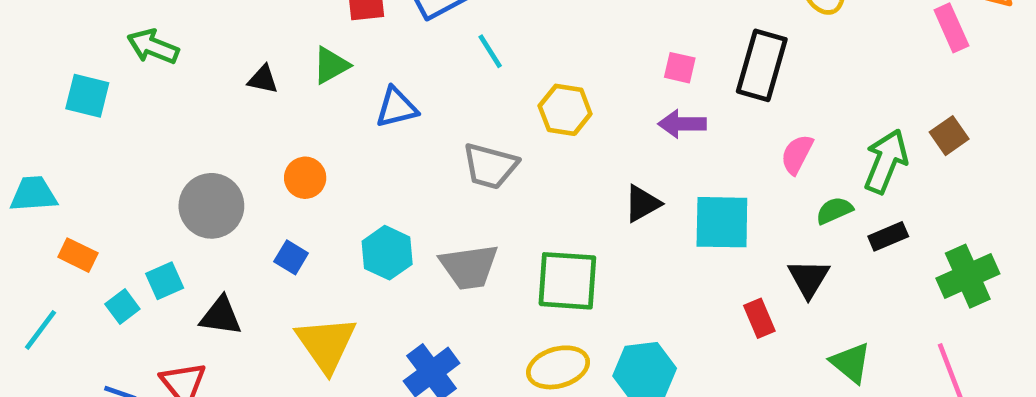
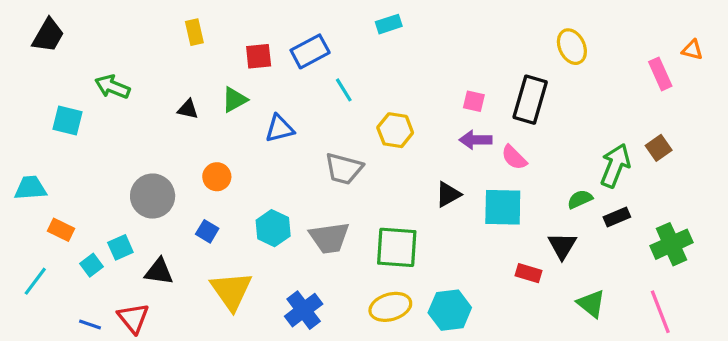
pink semicircle: (797, 154) -> (514, 157), moved, turned -72
red rectangle: (759, 318) -> (529, 273), turned -50

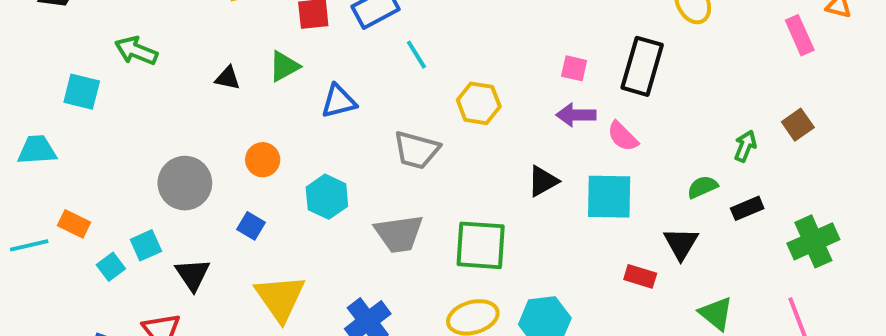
green arrow: (615, 165) -> (745, 146), size x0.6
cyan trapezoid: (30, 188) -> (37, 150), moved
cyan hexagon: (273, 228) -> (327, 197), moved
black triangle: (159, 272) -> (193, 275), turned 48
cyan line: (35, 281) -> (29, 245), moved, turned 40

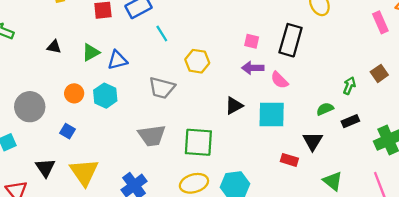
green triangle: (284, 66) -> (91, 52), moved
cyan hexagon: (327, 197) -> (105, 96), moved
black triangle: (193, 275) -> (45, 168), moved

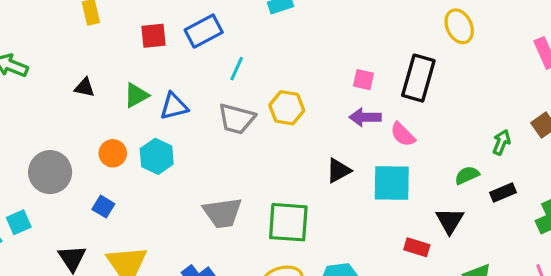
cyan line: (162, 33) -> (237, 69), turned 56
gray trapezoid: (162, 88) -> (237, 119), moved

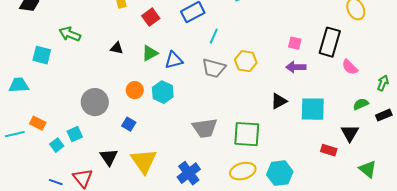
red square: (154, 36) -> (151, 17), moved, turned -30
pink semicircle: (403, 134) -> (350, 67), moved

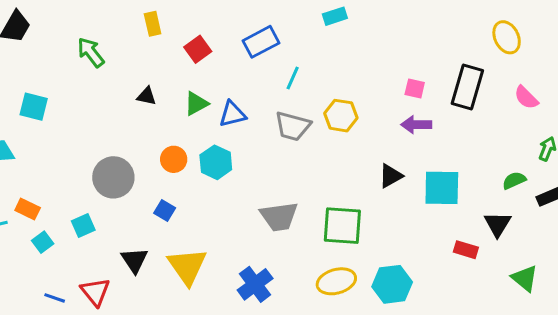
green arrow: (70, 34) -> (91, 52), moved, turned 30
pink semicircle: (350, 67) -> (526, 98), moved
cyan square: (57, 145) -> (43, 242), moved

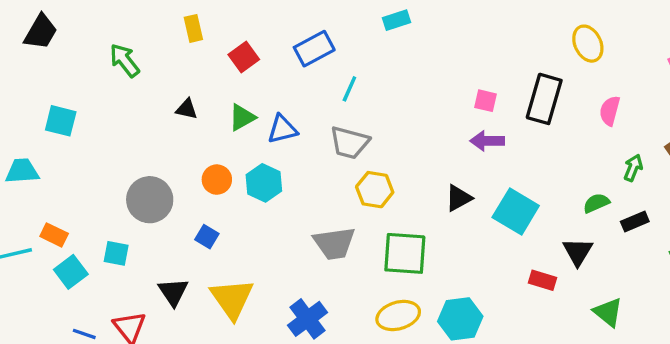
pink semicircle: (526, 98) -> (610, 111), turned 60
yellow hexagon: (341, 116) -> (375, 190), moved
cyan square: (442, 188) -> (516, 211), turned 30
cyan square: (83, 226) -> (116, 253), turned 35
cyan square: (43, 242) -> (71, 272), size x1.4

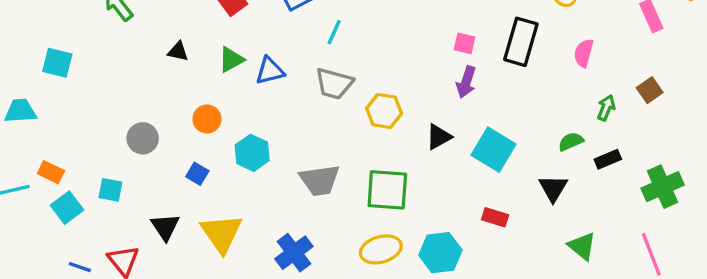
purple arrow: (487, 141) -> (466, 82), turned -72
cyan hexagon: (264, 183) -> (252, 153), moved
yellow hexagon: (375, 190) -> (384, 111), moved
gray circle: (150, 200) -> (143, 138), size x0.7
red rectangle: (543, 280) -> (495, 217), moved

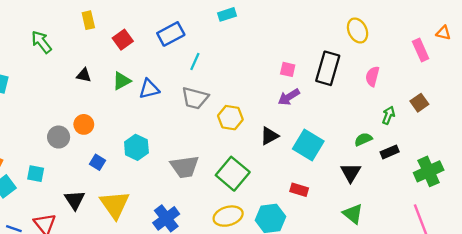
purple arrow: (466, 82) -> (289, 97), turned 40
orange circle: (207, 119) -> (84, 124), moved
green square: (387, 190) -> (233, 174), turned 36
red rectangle: (495, 217) -> (299, 190), moved
green triangle: (582, 246) -> (353, 214), moved

